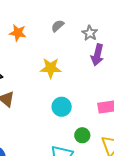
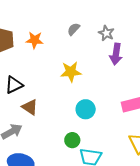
green circle: (82, 135) -> (72, 140), moved

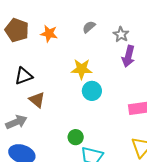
cyan circle: (86, 109) -> (92, 91), moved

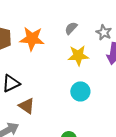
orange star: (49, 34) -> (32, 39), size x1.4
yellow star: (82, 69) -> (78, 56), moved

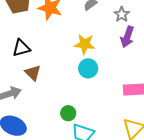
yellow star: (78, 56) -> (85, 44), moved

